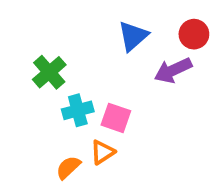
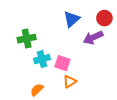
green cross: (49, 72) -> (27, 39), turned 30
orange triangle: (103, 152) -> (70, 82), moved

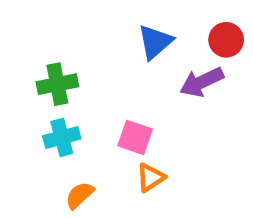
cyan cross: (42, 59) -> (62, 137), moved

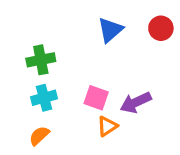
purple arrow: (202, 82) -> (136, 102), moved
orange semicircle: (80, 195) -> (39, 136), moved

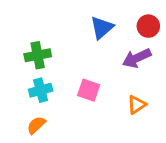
purple arrow: (136, 102) -> (137, 58), moved
orange triangle: (107, 126) -> (137, 105), moved

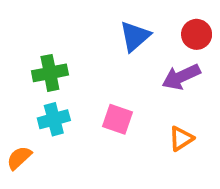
orange semicircle: (36, 125) -> (19, 158), moved

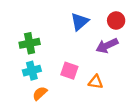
orange triangle: (181, 139) -> (96, 82), moved, turned 42
orange semicircle: (19, 158) -> (40, 93), moved

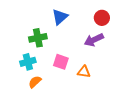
blue triangle: (80, 22) -> (60, 17), moved
green cross: (30, 43) -> (38, 38), moved

